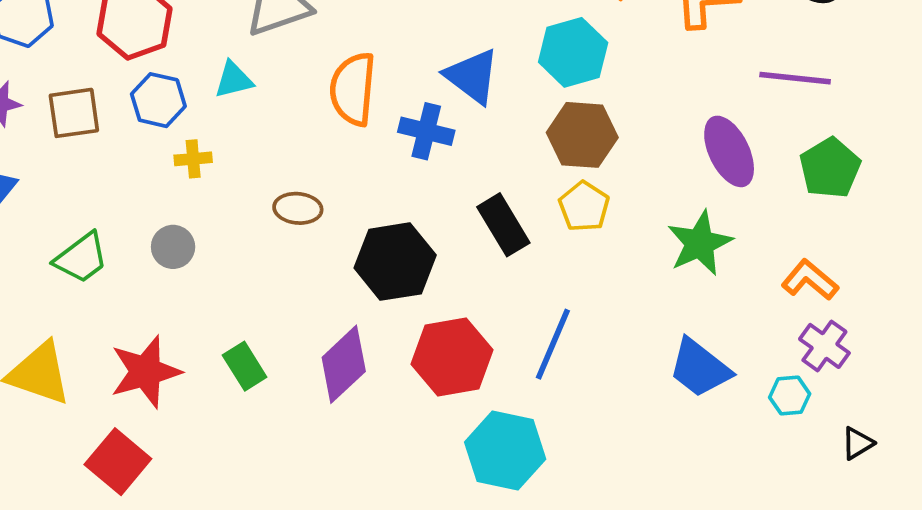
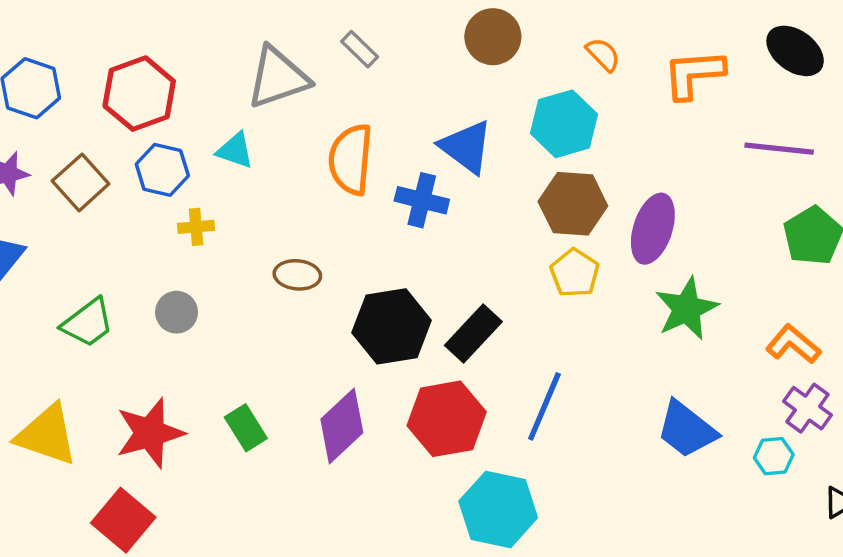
cyan triangle: (234, 80) -> (235, 150), turned 33
brown square: (74, 113) -> (81, 182), turned -34
purple ellipse: (729, 151) -> (653, 229), moved, turned 44
black rectangle: (503, 225) -> (473, 334), moved, turned 74

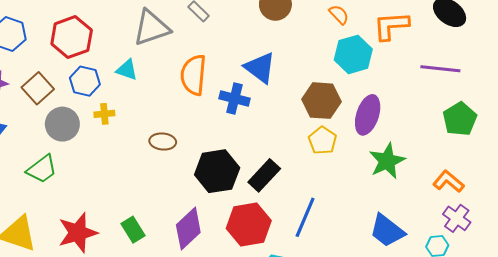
cyan hexagon: (564, 124) -> (353, 54), moved
gray circle: (177, 312) -> (62, 124), moved, size x1.4

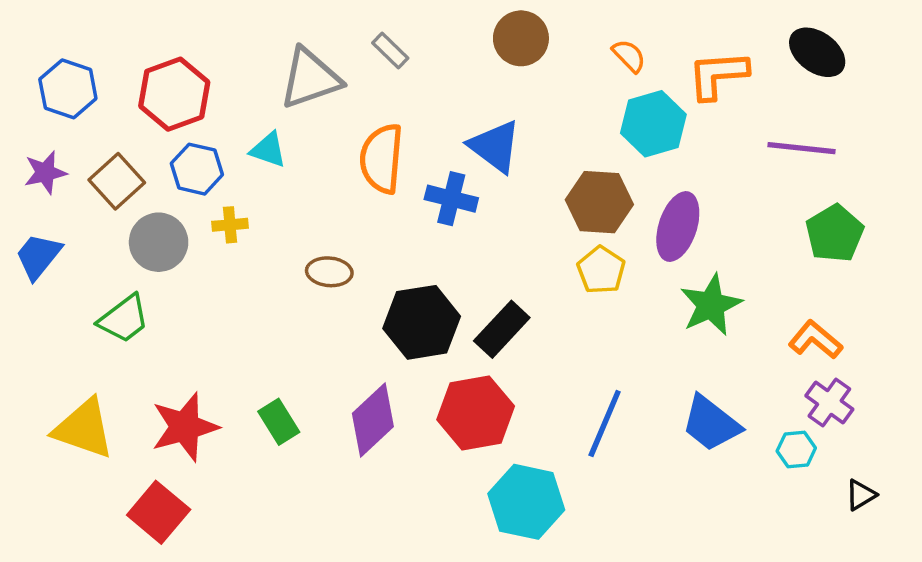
blue line: (305, 217) -> (605, 423), moved

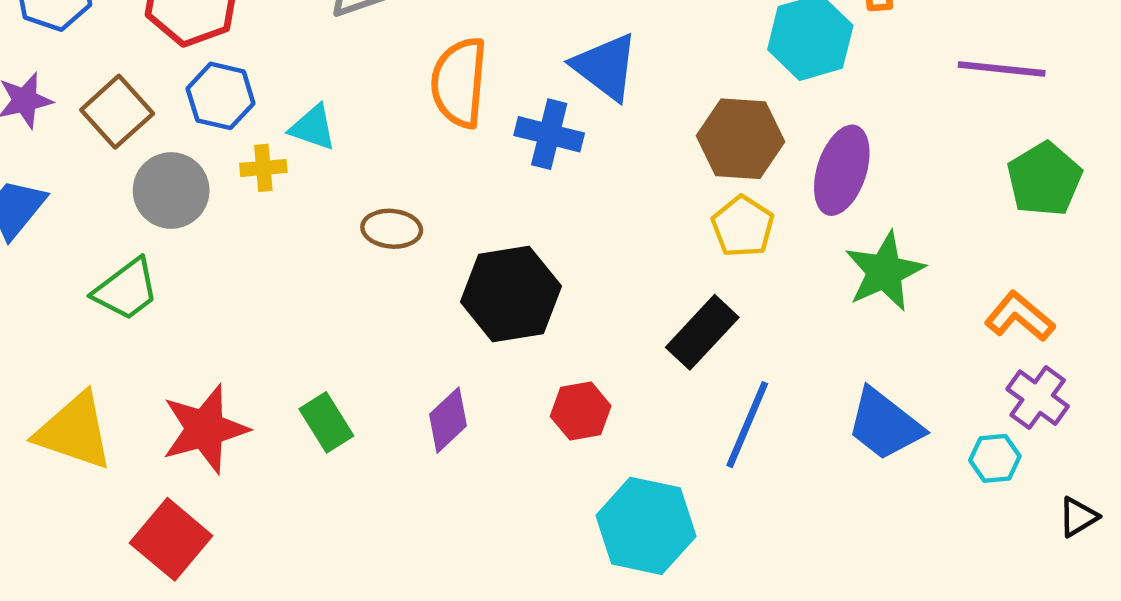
cyan triangle: (268, 150) -> (313, 127), moved
black rectangle: (502, 329) -> (702, 332), moved
red hexagon: (476, 413) -> (581, 411), size x0.6
purple diamond: (373, 420) -> (448, 420), size x0.7

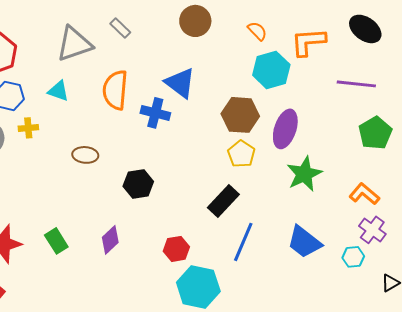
cyan triangle: (313, 127) -> (58, 91), moved
black hexagon: (511, 294) -> (138, 184), size x0.7
red hexagon: (581, 411) -> (176, 249), moved

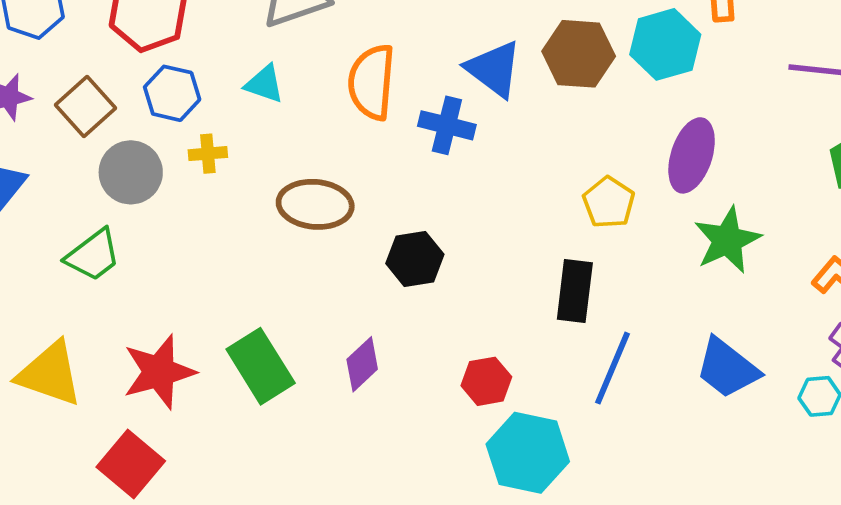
brown hexagon: (240, 115) -> (579, 54), moved
brown ellipse: (85, 155) -> (315, 204), size x1.5
black rectangle: (223, 201) -> (575, 291), turned -36
green rectangle: (56, 241) -> (261, 366), size x1.5

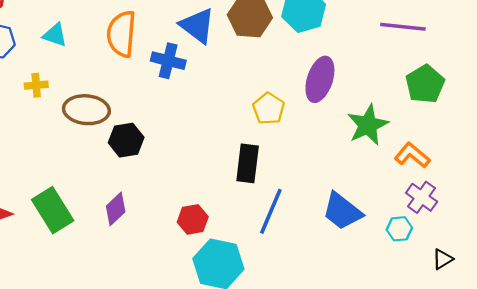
yellow cross: (208, 154) -> (36, 85), moved
green star: (727, 240) -> (368, 125), moved
black hexagon: (415, 259) -> (126, 140), moved

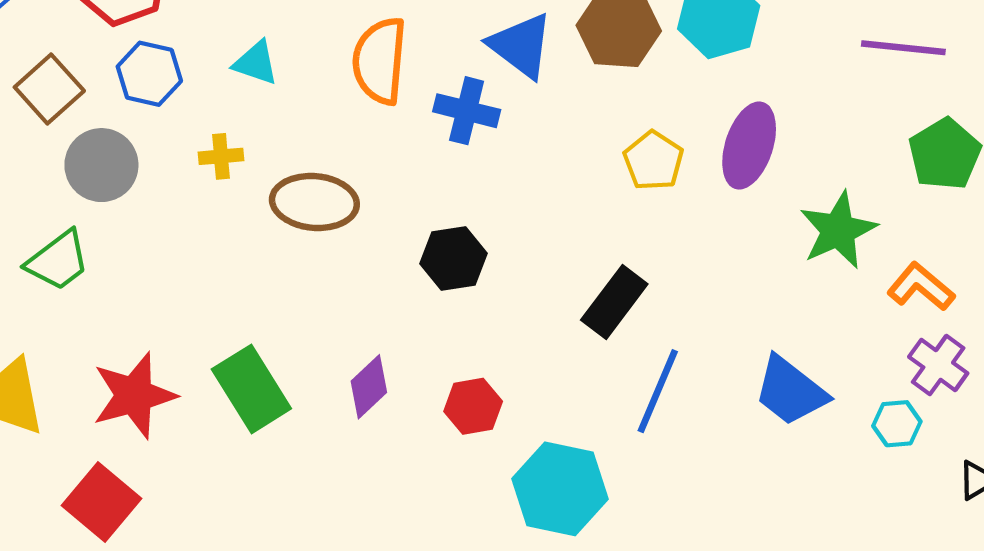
yellow pentagon: (269, 109) -> (653, 161), moved
black hexagon: (126, 140) -> (454, 259), moved
black rectangle: (248, 163) -> (614, 302), turned 30
red hexagon: (193, 219) -> (473, 406), moved

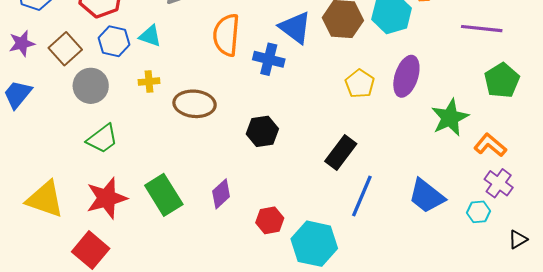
cyan triangle: (256, 63) -> (150, 36), moved
green trapezoid: (58, 261) -> (102, 139), moved
red hexagon: (473, 406) -> (270, 220), moved

